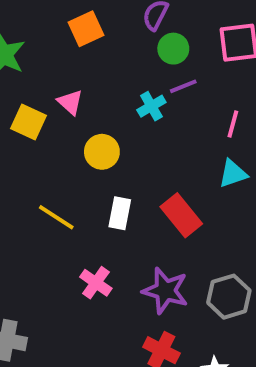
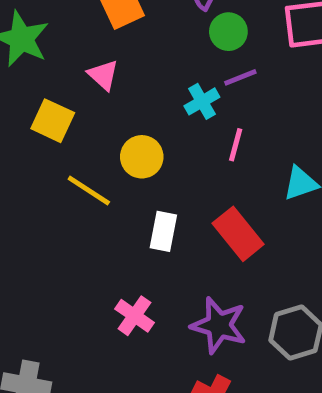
pink triangle: (70, 102) -> (103, 75), moved
pink line: (233, 124) -> (236, 145), moved
yellow line: (56, 217) -> (89, 191), moved

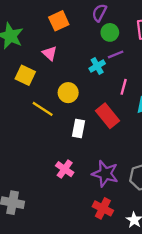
pink line: (236, 145) -> (124, 87), moved
red rectangle: (238, 234) -> (107, 116), moved

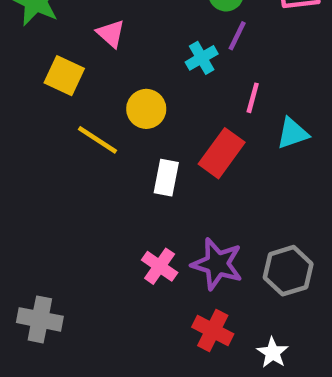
purple line: (116, 54) -> (237, 36), turned -42
red rectangle: (107, 116) -> (222, 153), turned 75
pink cross: (65, 169) -> (160, 266), moved

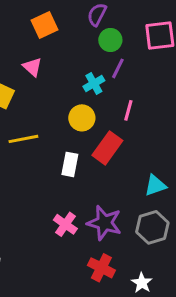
yellow circle: (146, 109) -> (82, 118), moved
cyan triangle: (293, 133) -> (155, 185), moved
yellow line: (98, 140) -> (23, 139), turned -44

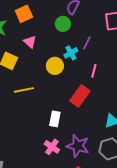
orange square: (44, 25) -> (24, 14), moved
green circle: (110, 40) -> (63, 24), moved
yellow circle: (82, 118) -> (55, 66), moved
white rectangle: (70, 164) -> (55, 119), moved

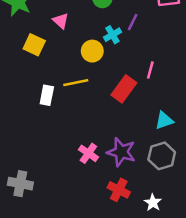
pink line: (94, 71) -> (150, 70), moved
yellow line: (24, 90) -> (76, 83), moved
white rectangle: (55, 119) -> (47, 95), moved

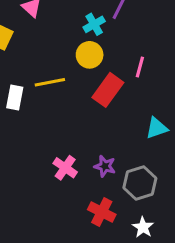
yellow circle: (92, 51) -> (90, 55), moved
purple star: (121, 152) -> (105, 166), size x0.6
gray hexagon: (162, 156) -> (140, 183), moved

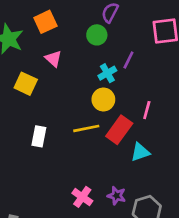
yellow line: (50, 82) -> (86, 128), moved
cyan triangle: (157, 128) -> (140, 152), moved

